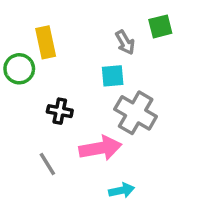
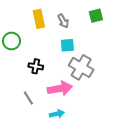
yellow rectangle: (46, 42) -> (39, 19), moved
gray arrow: (125, 42) -> (63, 21), moved
cyan arrow: (121, 190) -> (57, 114), moved

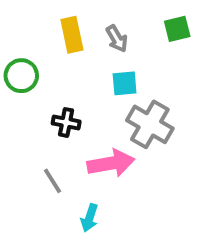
cyan arrow: (57, 114) -> (89, 218), moved, turned 120

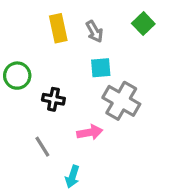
green square: (177, 29) -> (143, 24), turned -30
green circle: (21, 76) -> (17, 76), moved
pink arrow: (111, 163) -> (90, 132), size x0.7

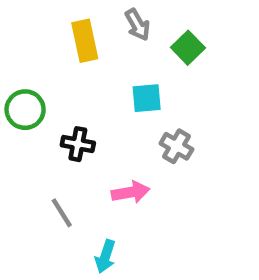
green square: (143, 24) -> (188, 48), moved
gray arrow: (94, 31) -> (137, 25), moved
gray cross: (121, 101) -> (176, 146), size x0.6

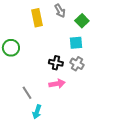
cyan square: (147, 98) -> (76, 43), moved
black cross: (78, 144) -> (56, 63), moved
cyan arrow: (105, 256) -> (37, 112), moved

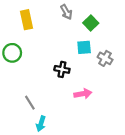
yellow rectangle: (37, 18) -> (27, 20), moved
gray cross: (77, 64) -> (105, 58), moved
pink arrow: (57, 84) -> (83, 94), moved

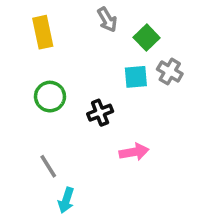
green circle: (12, 53) -> (50, 97), moved
gray cross: (105, 58) -> (170, 72), moved
black cross: (62, 69) -> (100, 113), turned -32

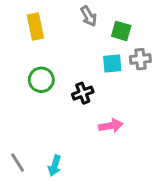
green square: (147, 38) -> (121, 31), turned -30
gray cross: (170, 72) -> (140, 59), turned -36
gray line: (48, 166) -> (18, 163), moved

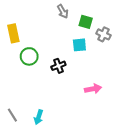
yellow rectangle: (35, 26) -> (13, 33), moved
gray cross: (140, 59) -> (103, 34), moved, turned 32
pink arrow: (111, 126) -> (93, 89), moved

